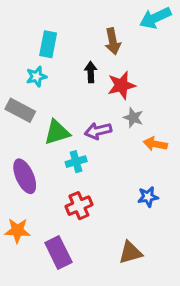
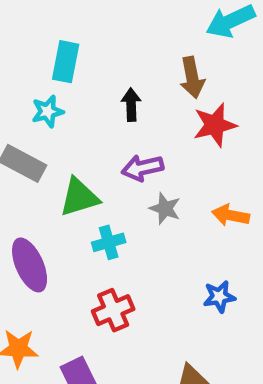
brown arrow: (113, 41) -> (192, 78), moved
red star: (122, 85) -> (215, 125), moved
gray star: (133, 118) -> (165, 209), moved
purple arrow: (98, 131) -> (142, 168), moved

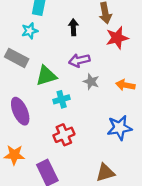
blue star: (219, 297) -> (119, 128), size x1.5

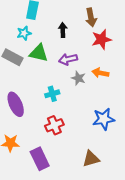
green triangle: (46, 76) -> (39, 53), moved, turned 30
orange arrow: (125, 85) -> (100, 73), moved

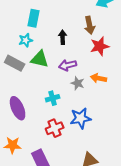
blue star: (104, 119) -> (81, 118), moved

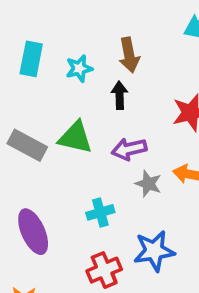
cyan rectangle: (34, 18) -> (31, 59), moved
brown arrow: (90, 25) -> (129, 55), moved
cyan star: (26, 40) -> (79, 68), moved

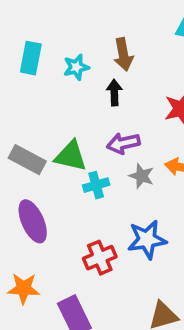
green triangle: (75, 138) -> (71, 156), moved
gray rectangle: (27, 145) -> (27, 160), moved
cyan cross: (100, 212) -> (96, 185), moved

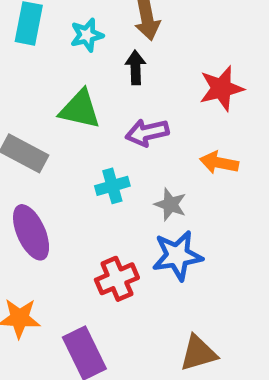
green triangle: (71, 156) -> (80, 109), moved
gray star: (142, 176) -> (170, 204), moved

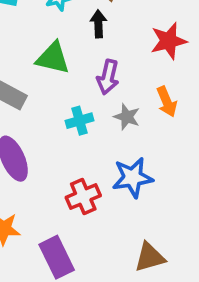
purple arrow: (147, 133) -> (108, 77), turned -64
orange arrow: (219, 163) -> (167, 102), turned -124
gray star: (170, 204) -> (127, 117), moved

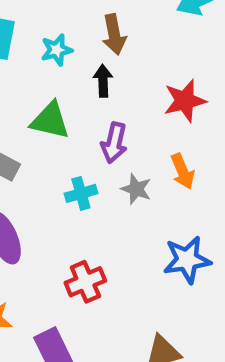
blue star: (133, 178) -> (187, 260), moved

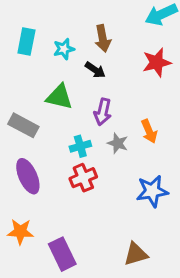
black arrow: (103, 81) -> (95, 70), turned 126
red star: (185, 101) -> (157, 62), moved
red cross: (85, 282) -> (83, 178), moved

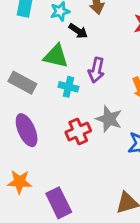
black arrow: (95, 70) -> (78, 31), moved
gray star: (118, 143) -> (109, 119), moved, size x1.4
cyan cross: (80, 146) -> (68, 87), moved, turned 30

